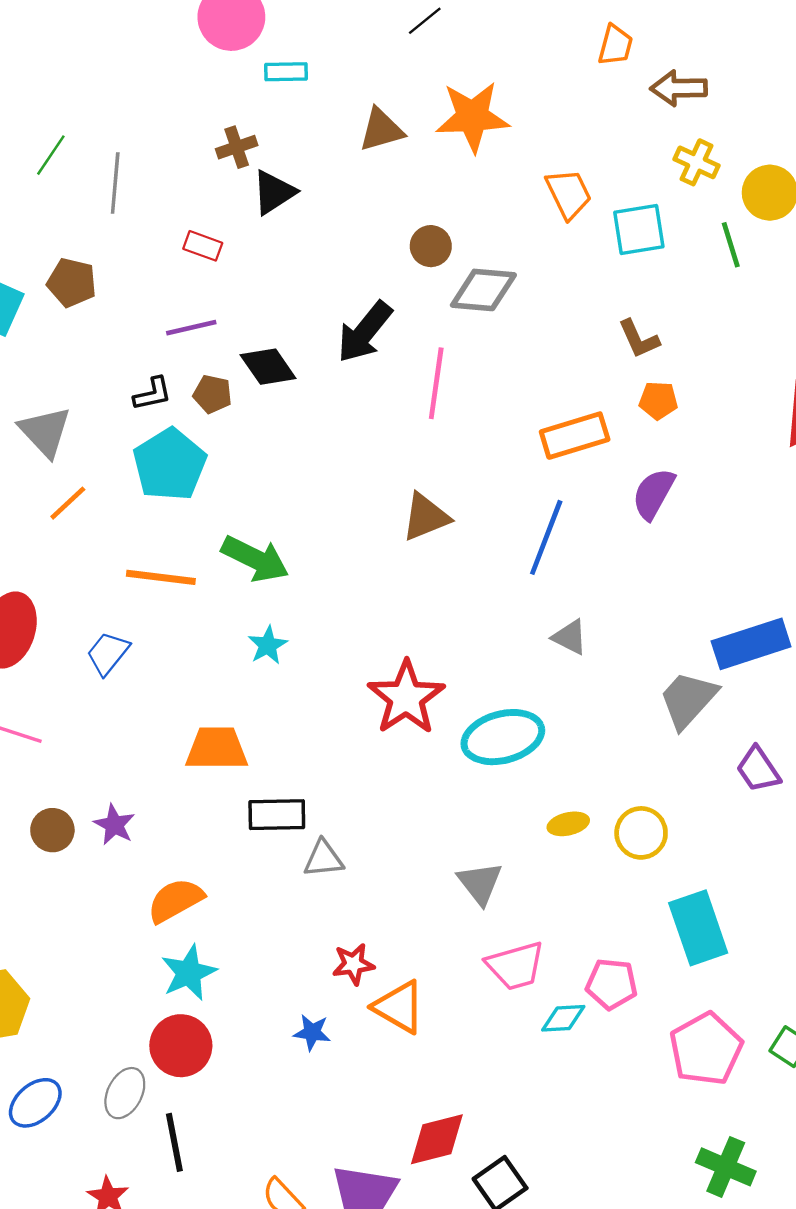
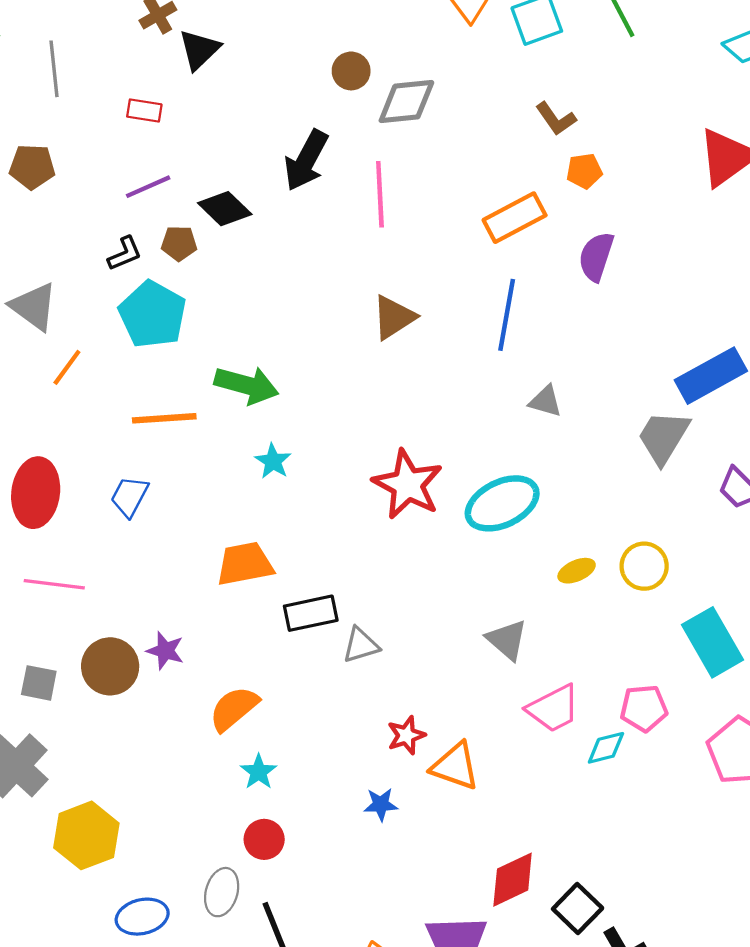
brown circle: (52, 830) -> (110, 666), size x1.4
cyan star: (189, 973) -> (259, 772), size x0.7
red circle: (181, 1046) -> (264, 839), size x0.7
blue ellipse: (35, 1103) -> (142, 917), turned 39

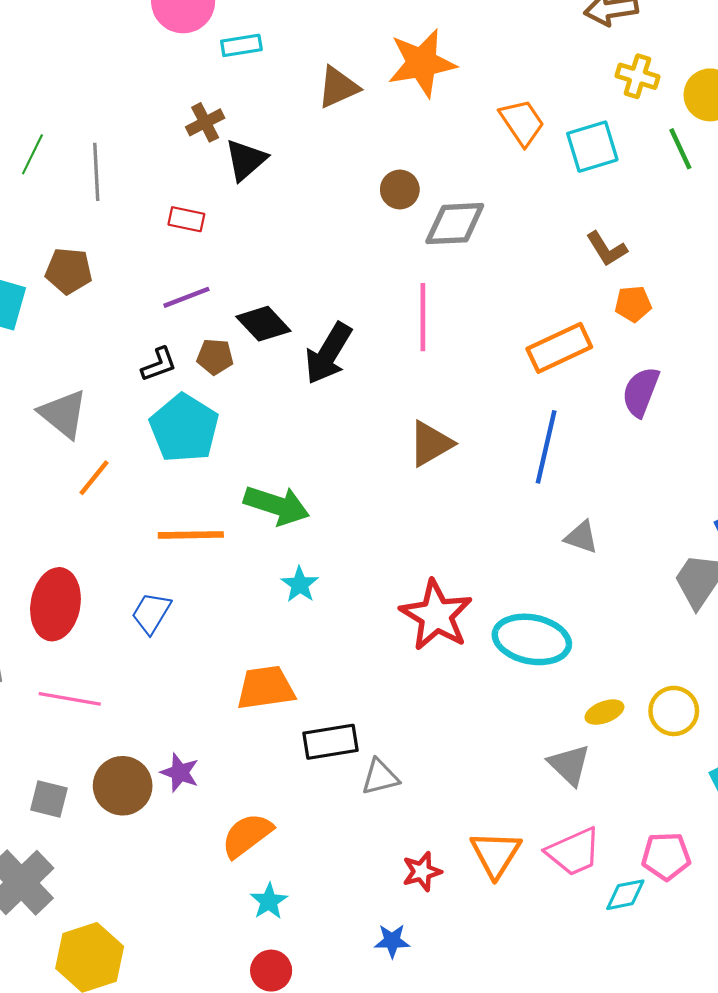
black arrow: (306, 160) -> (328, 353), moved
cyan ellipse: (502, 503) -> (532, 639), turned 34
gray triangle: (507, 640) -> (569, 765), moved
orange triangle: (455, 766) -> (496, 854), moved, turned 40

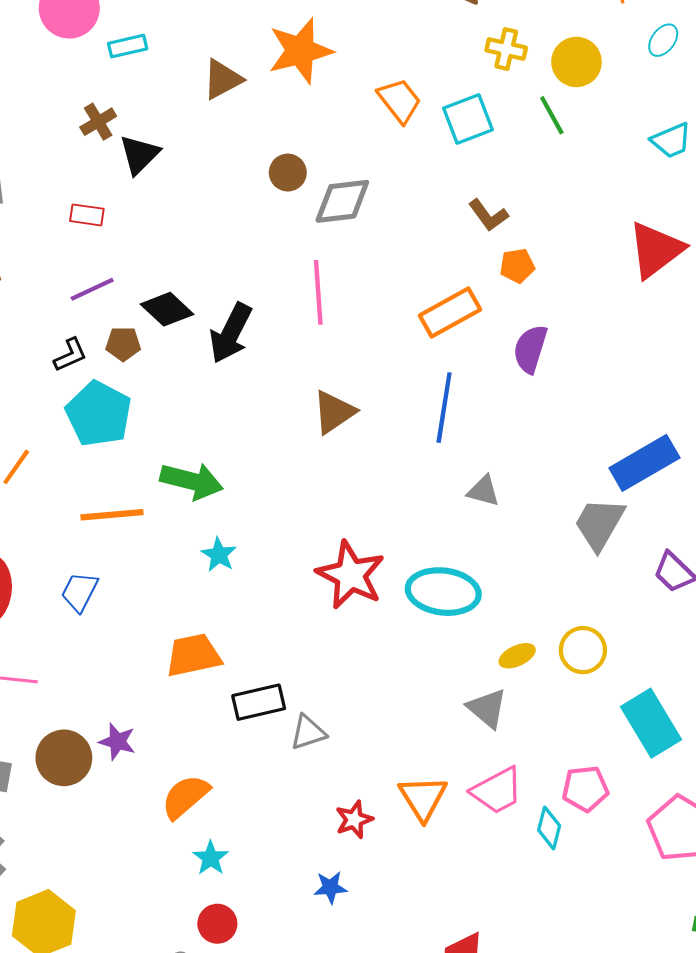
cyan diamond: (625, 895) -> (549, 828), turned -60

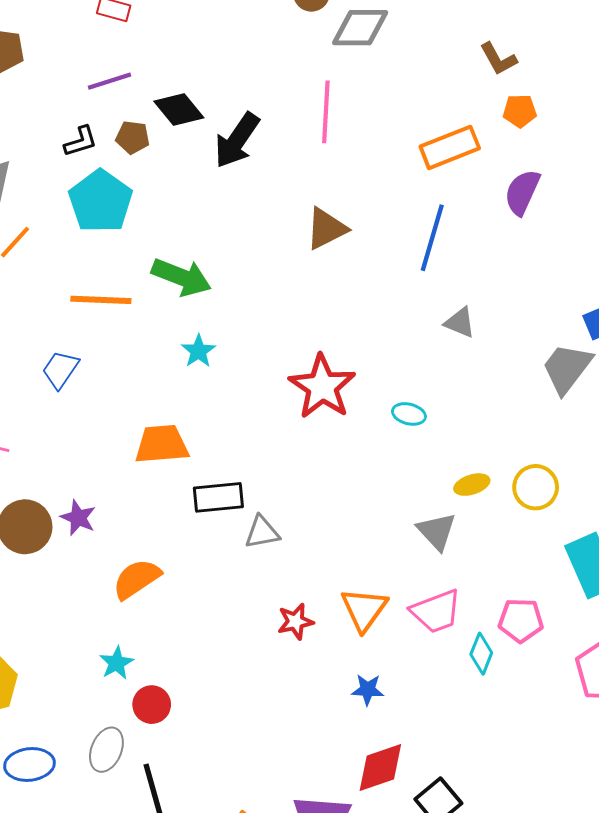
cyan ellipse: (443, 592) -> (409, 414), size x0.5
cyan star: (211, 858) -> (117, 663), moved
blue star: (330, 887) -> (368, 690), moved

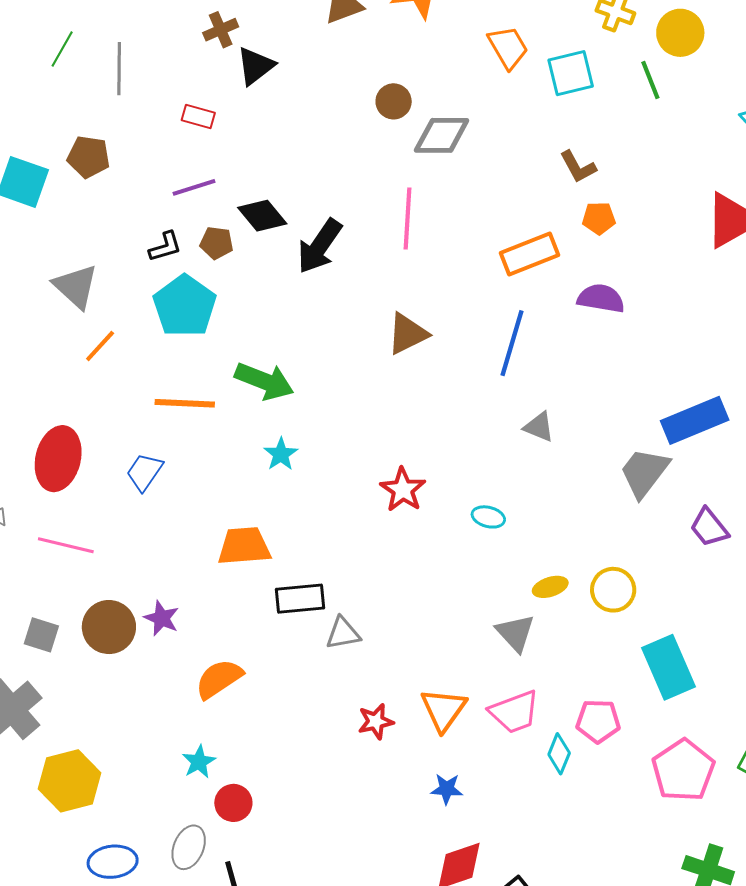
purple semicircle: (522, 192) -> (601, 298), turned 75
red star: (322, 387) -> (403, 490), size x0.7

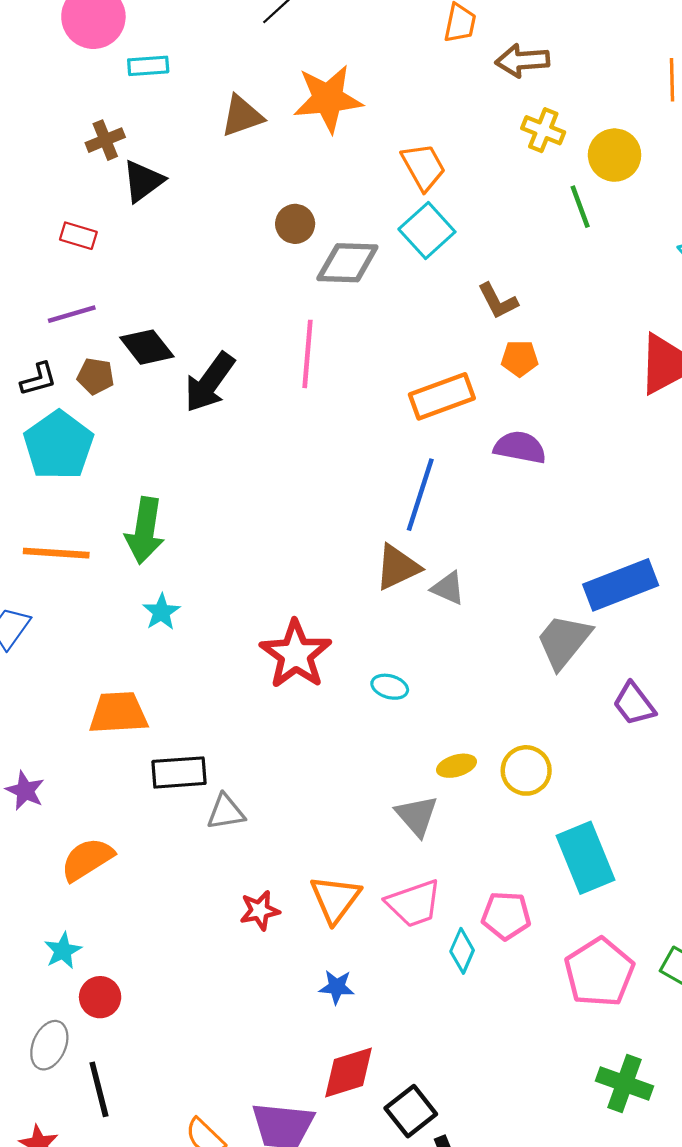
cyan square: (571, 73) -> (427, 230), moved, turned -30
brown triangle: (407, 334) -> (398, 567), moved
green arrow: (264, 381) -> (145, 530), turned 76
red star: (403, 490) -> (296, 654), size x1.4

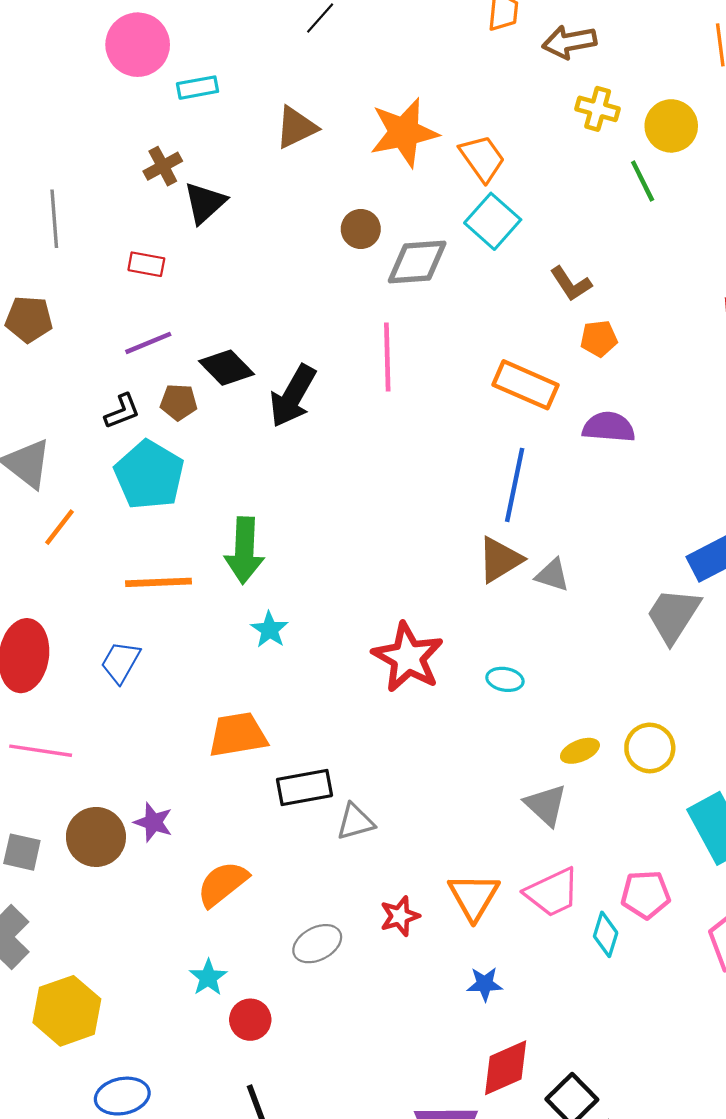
orange star: (328, 99) -> (404, 132), moved
orange rectangle: (442, 396) -> (526, 385), turned 50
gray ellipse: (49, 1045) -> (317, 944), moved, turned 45

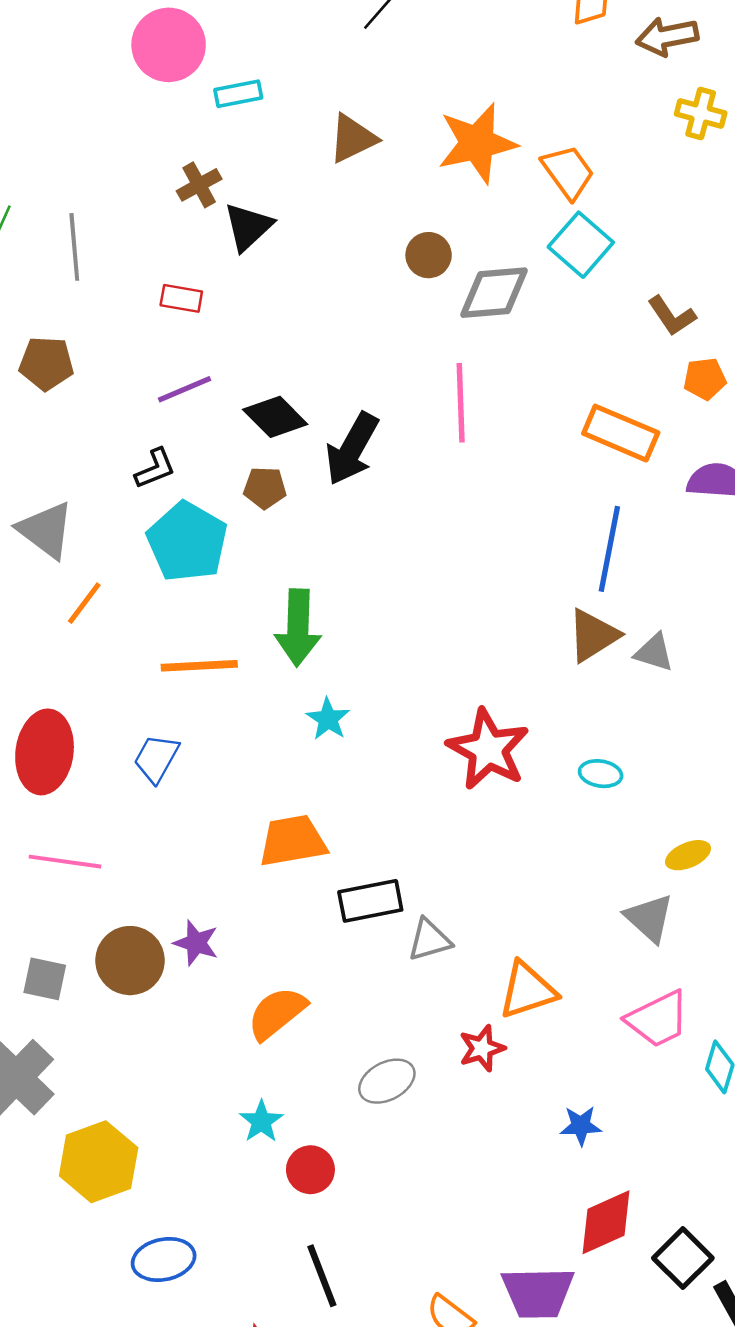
brown pentagon: (179, 402) -> (265, 488), moved
orange triangle: (474, 897) -> (527, 990), moved, turned 42

